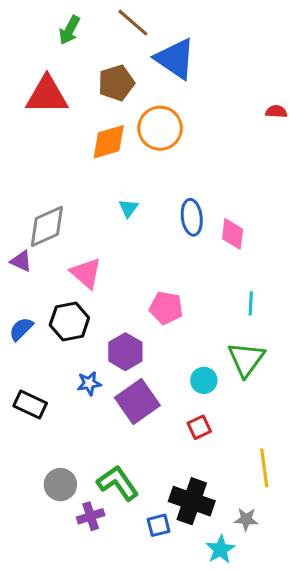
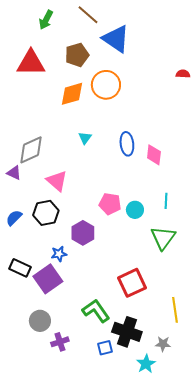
cyan circle: (204, 380) -> (135, 210), moved
purple square: (137, 401) -> (48, 279), moved
red square: (199, 427) -> (132, 283), size x1.8
green L-shape: (118, 483) -> (96, 311), moved

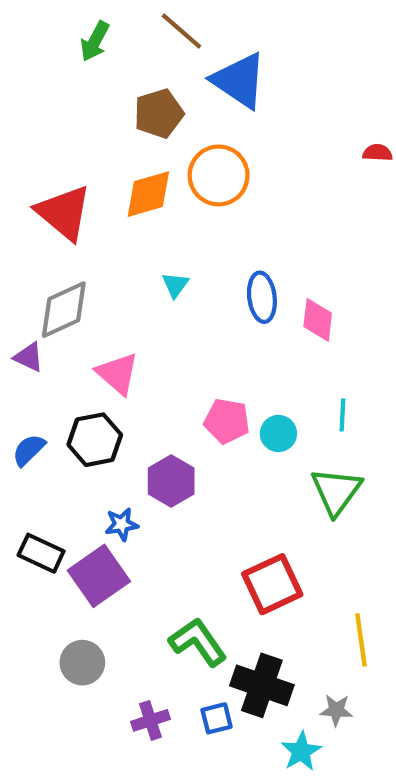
red triangle: (31, 63) -> (64, 213), moved, turned 40
purple cross: (60, 342) -> (150, 720), moved

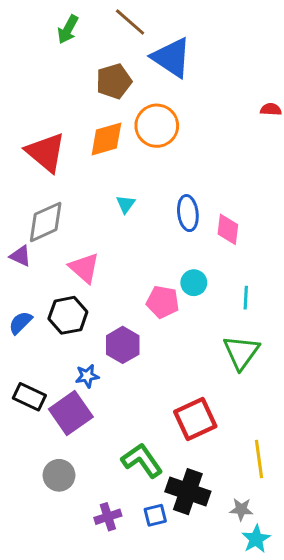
cyan circle: (278, 433) -> (194, 283), moved
cyan star: (301, 751) -> (256, 539), moved

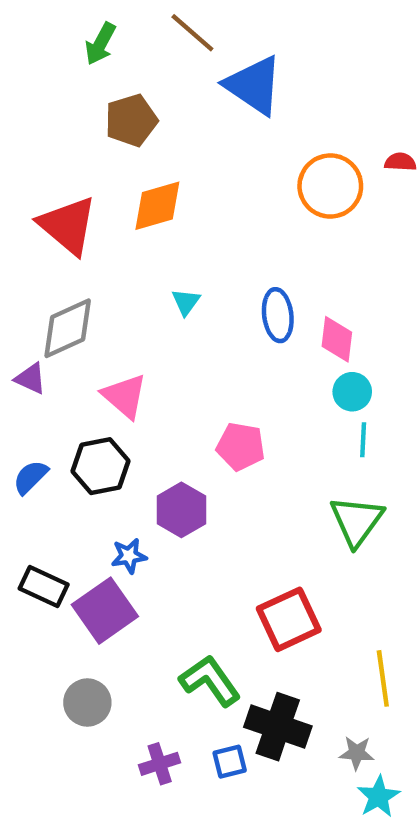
brown pentagon: (114, 81) -> (131, 120), moved
orange circle: (157, 126) -> (330, 186), moved
cyan circle: (194, 283) -> (352, 392), moved

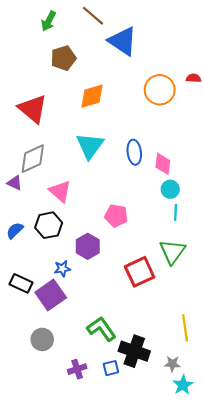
orange diamond: (157, 206) -> (92, 96), moved
cyan triangle: (186, 302) -> (90, 146), size x2.0
red square: (289, 619) -> (140, 272), moved

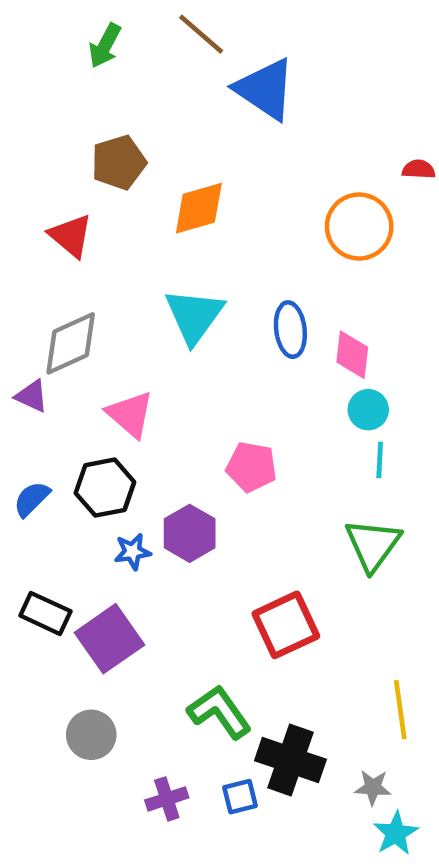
brown pentagon: (63, 58) -> (119, 162), moved
orange circle: (160, 90) -> (359, 227), moved
red triangle: (33, 109) -> (71, 236), size x0.7
blue star: (62, 269) -> (132, 552), moved
red square: (140, 272) -> (286, 625), moved

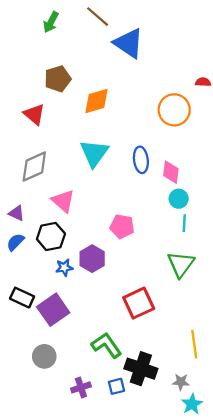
purple triangle: (32, 396) -> (17, 213), moved

